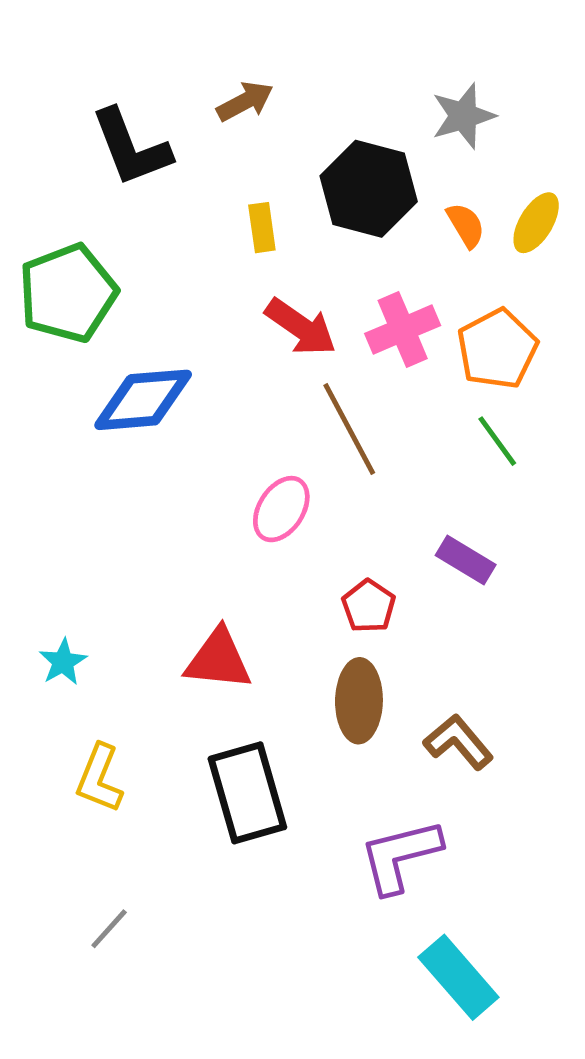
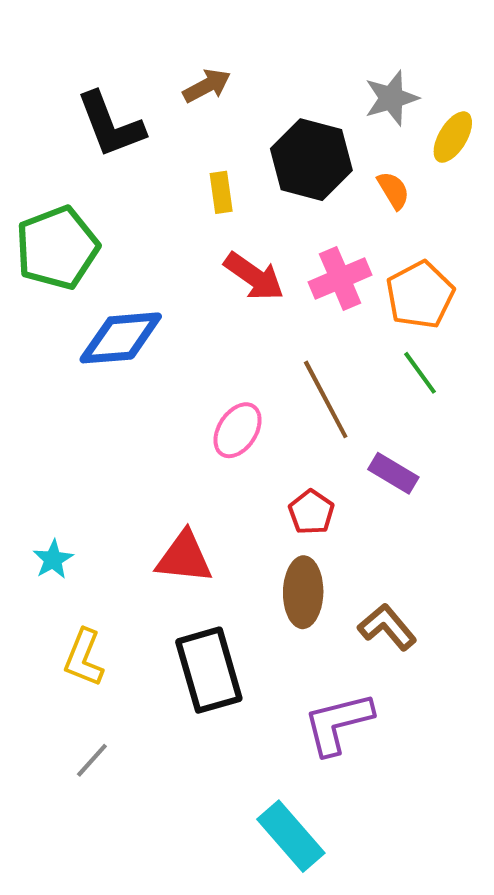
yellow ellipse: (536, 223) -> (453, 137), moved
brown line: (349, 429) -> (326, 399), moved
gray line: (109, 929) -> (92, 760), moved
cyan rectangle: (458, 977) -> (291, 836), moved

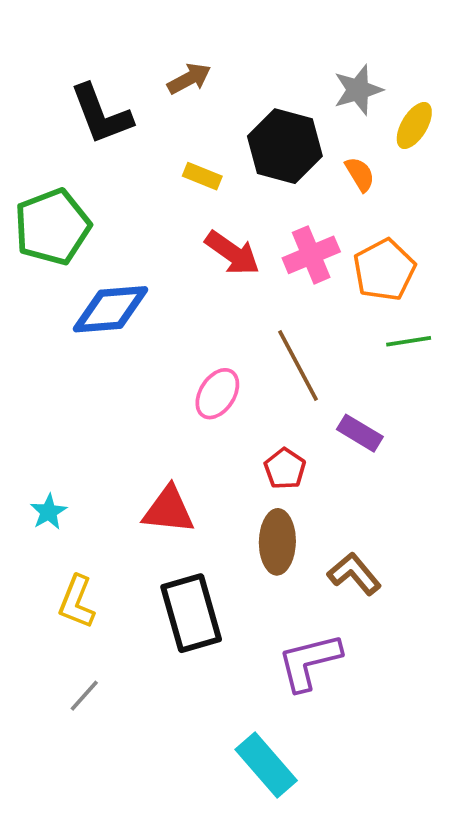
yellow rectangle: (221, 192) -> (202, 176), turned -60
green line: (420, 373) -> (409, 341), moved, turned -63

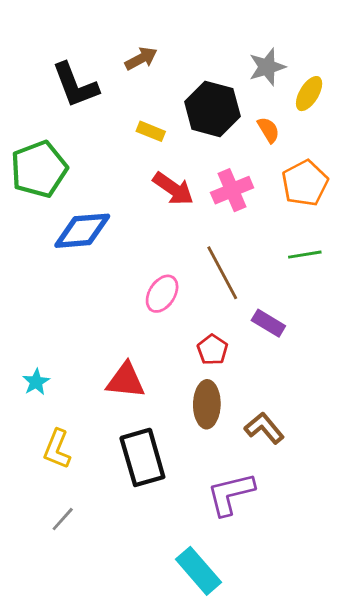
orange pentagon: (384, 270) -> (305, 183), moved

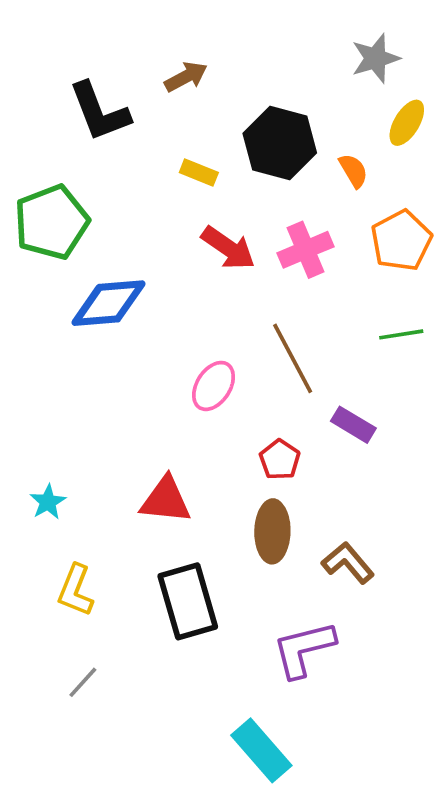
gray star: (267, 67) -> (375, 58), moved

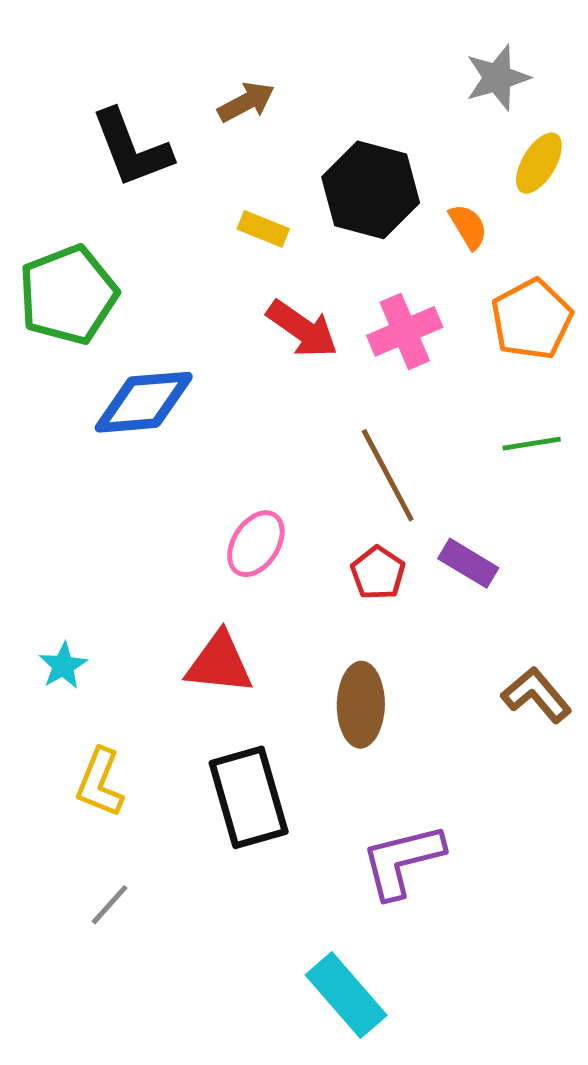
pink ellipse: (214, 386) -> (256, 544), moved
red pentagon: (280, 460) -> (378, 573), moved
brown L-shape: (348, 563) -> (536, 695), moved

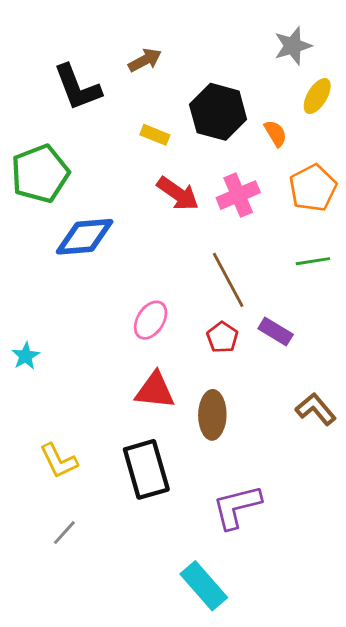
red triangle: (219, 663) -> (155, 390), moved
cyan star: (63, 666) -> (26, 356), moved
yellow L-shape: (100, 783) -> (59, 461), turned -48

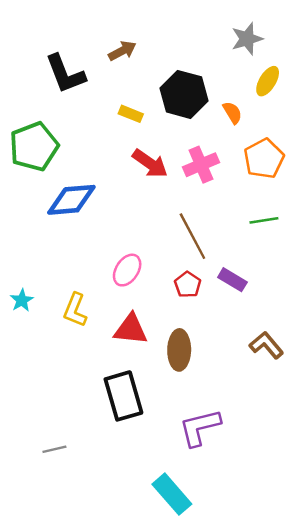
yellow L-shape: (59, 461) -> (75, 310), moved, turned 48
gray line: (64, 533) -> (54, 449), turned 35

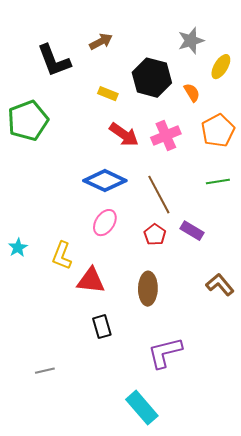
gray star: (247, 39) -> (191, 41), moved
blue diamond: (71, 200) -> (105, 181), moved, turned 30
red triangle: (131, 329) -> (91, 281), moved
black rectangle: (123, 396) -> (102, 327), size x0.6

